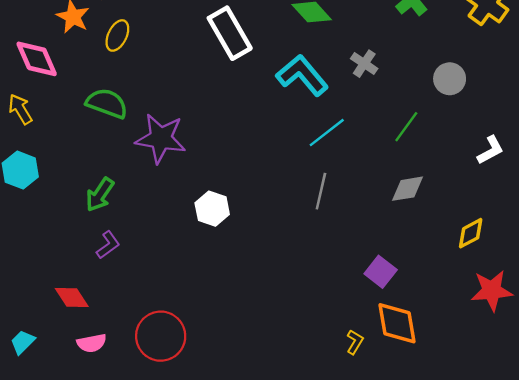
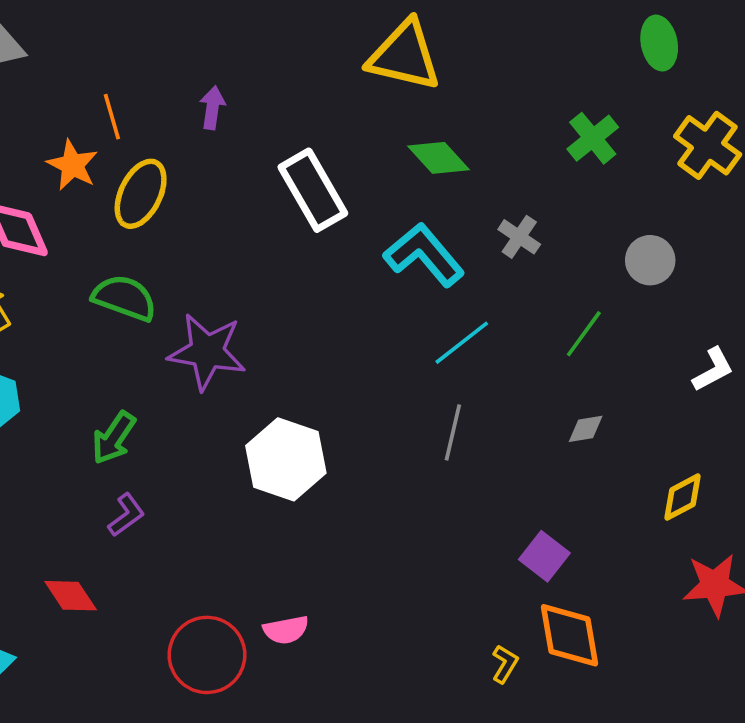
yellow ellipse: (117, 35) -> (141, 194), size x1.4
gray diamond: (407, 189) -> (586, 429), size x0.7
white hexagon: (212, 209) -> (286, 459), size x1.5
pink semicircle: (92, 343) -> (286, 630), moved

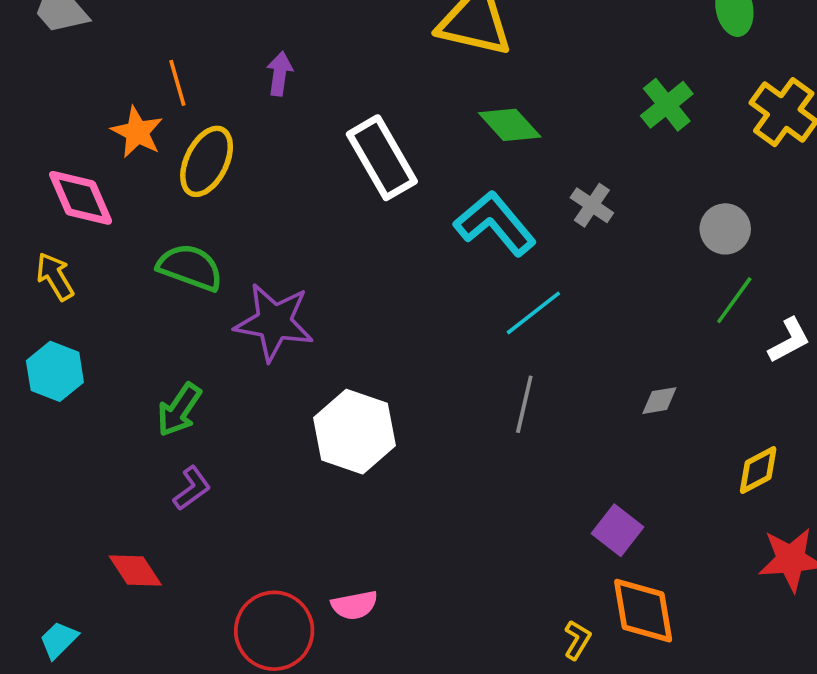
green line: (584, 334) -> (734, 300), moved

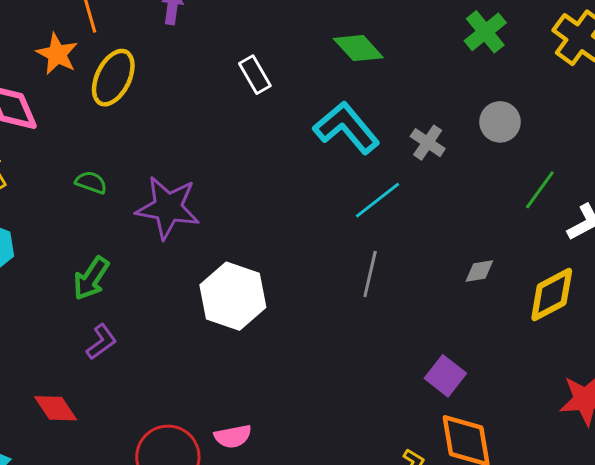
white rectangle: (382, 158) -> (255, 75), size x0.6
gray cross: (592, 205) -> (428, 143), moved
gray circle: (725, 229) -> (500, 122), moved
green semicircle: (190, 267) -> (91, 182), moved, size x0.6
yellow diamond: (758, 470) -> (552, 295), moved, size x1.4

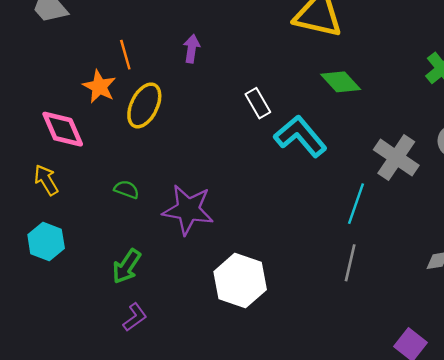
cyan L-shape: (346, 128) -> (300, 136), moved
gray cross: (428, 143) -> (396, 158), size x1.6
cyan line: (377, 200) -> (356, 204), turned -33

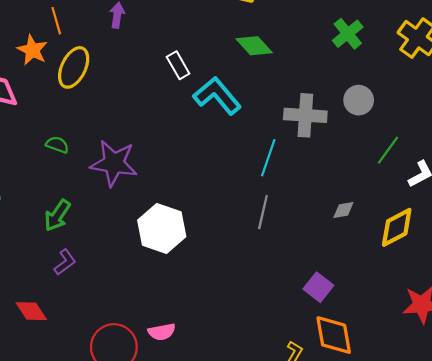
gray cross: (396, 158) -> (305, 115), turned -30

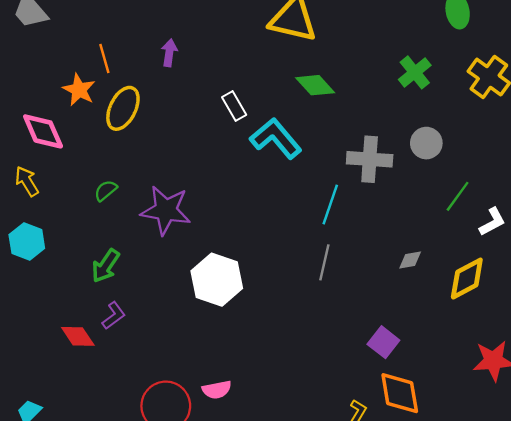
green semicircle: (57, 145) -> (106, 191), turned -60
red diamond: (31, 311) -> (78, 336), moved

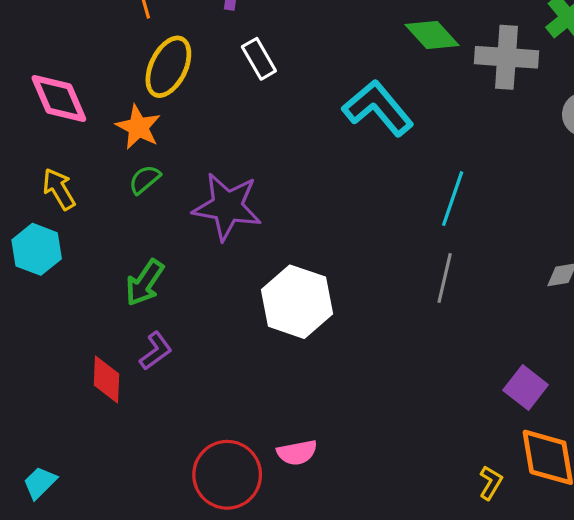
orange star: (79, 90) -> (138, 127), moved
white rectangle: (234, 106) -> (259, 59), moved
gray cross: (370, 159) -> (507, 57), moved
yellow arrow: (27, 181) -> (59, 189), moved
red diamond: (78, 336) -> (107, 380), turned 36

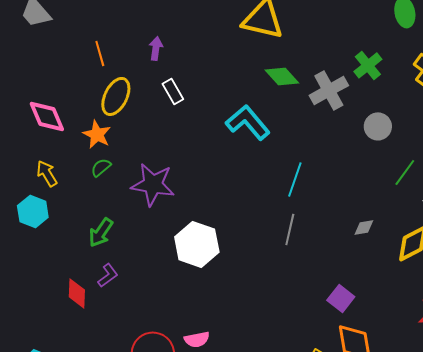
gray cross: (507, 57) -> (329, 90), turned -33

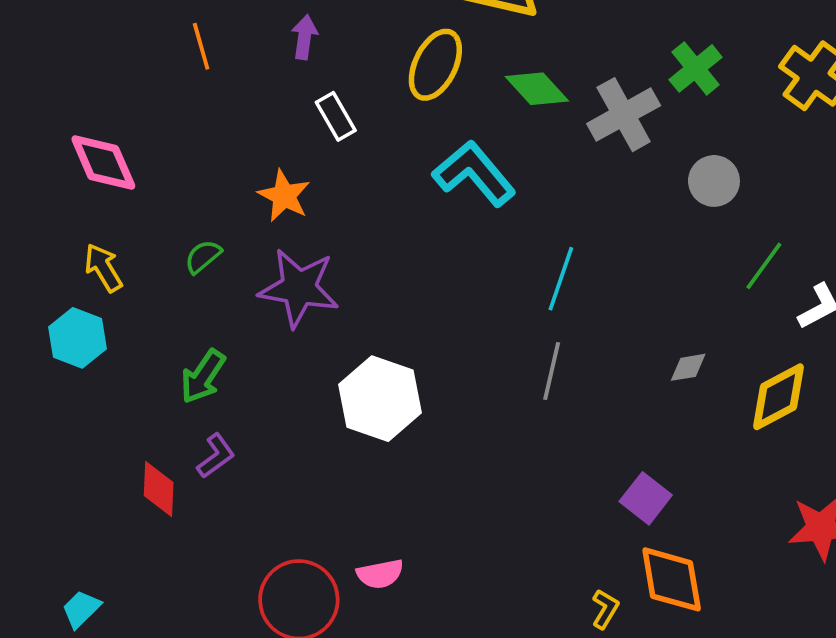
yellow ellipse: (116, 96) -> (435, 65), moved
orange star: (97, 134) -> (284, 196), moved

